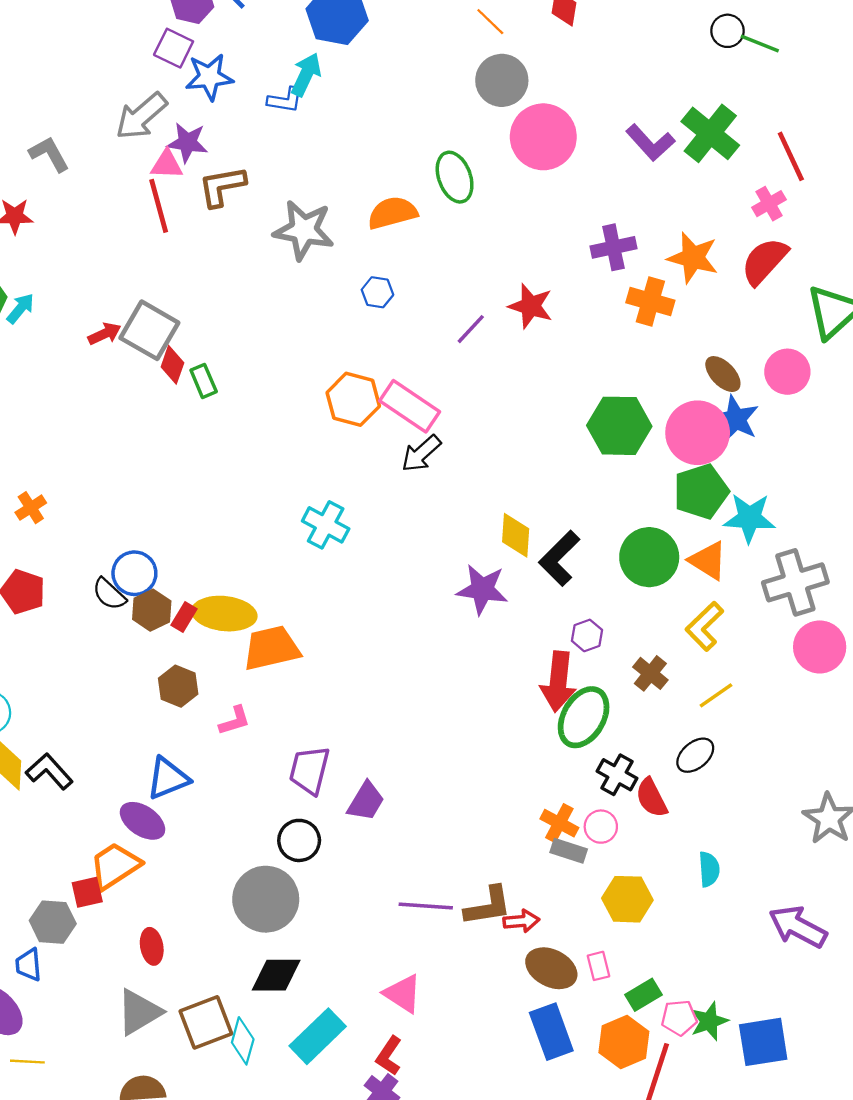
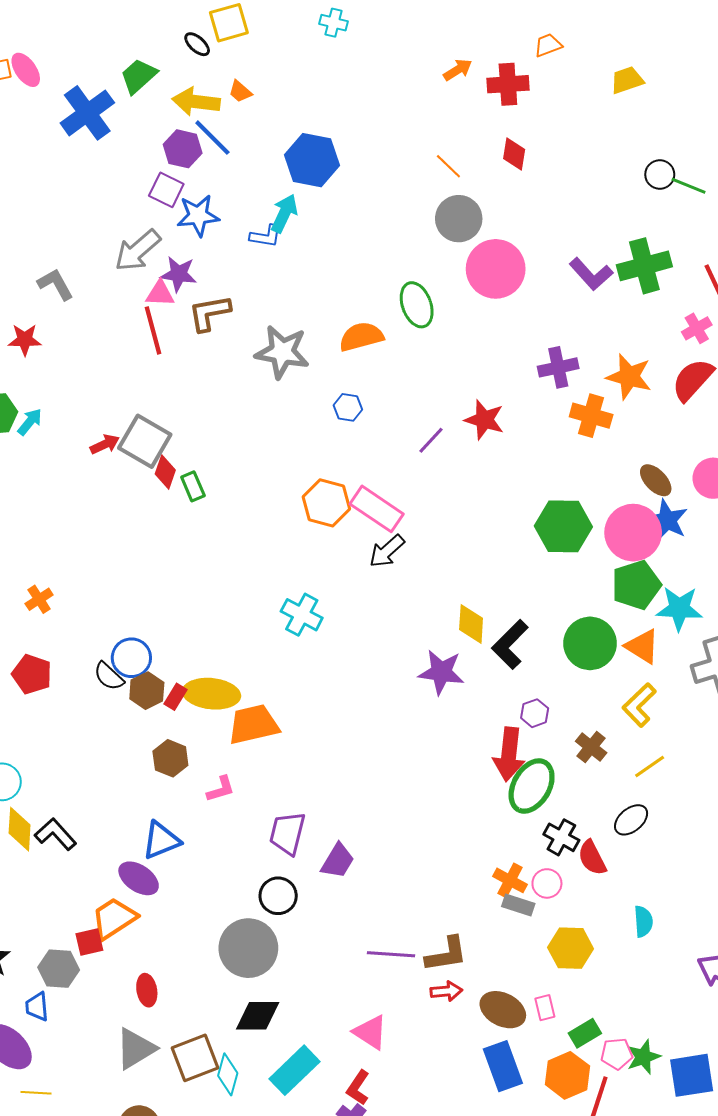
green cross: (710, 133) -> (644, 266), turned 36
red arrow: (521, 921) -> (446, 991), moved

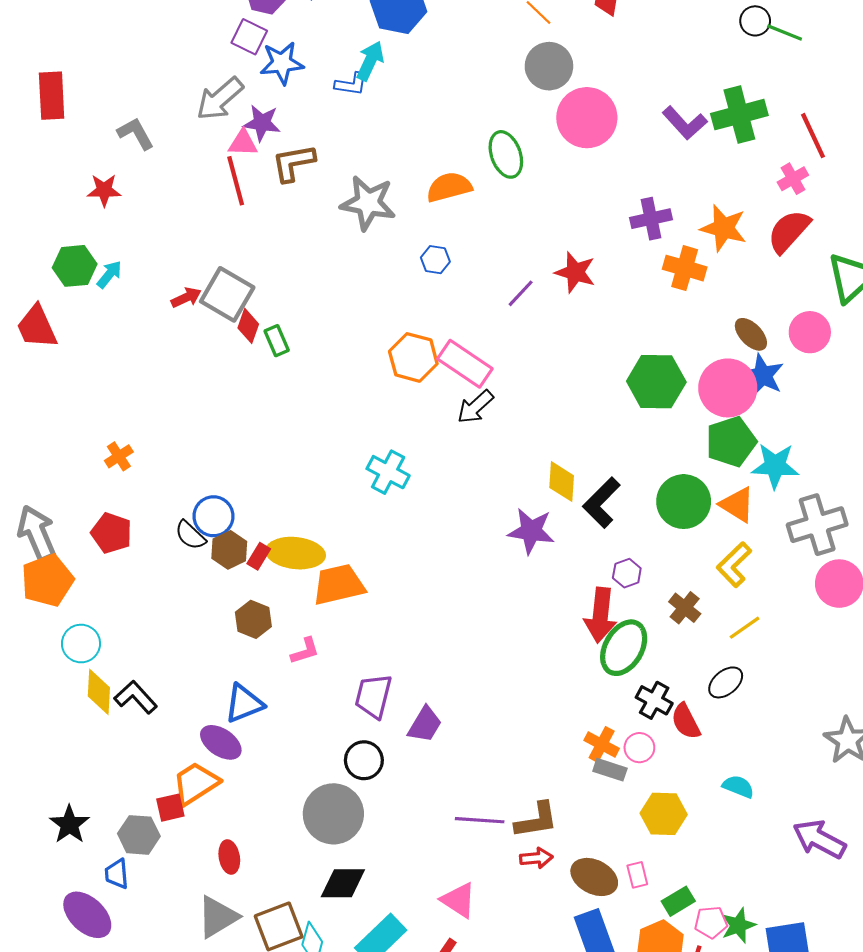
cyan semicircle: (643, 921) -> (738, 787), turned -64

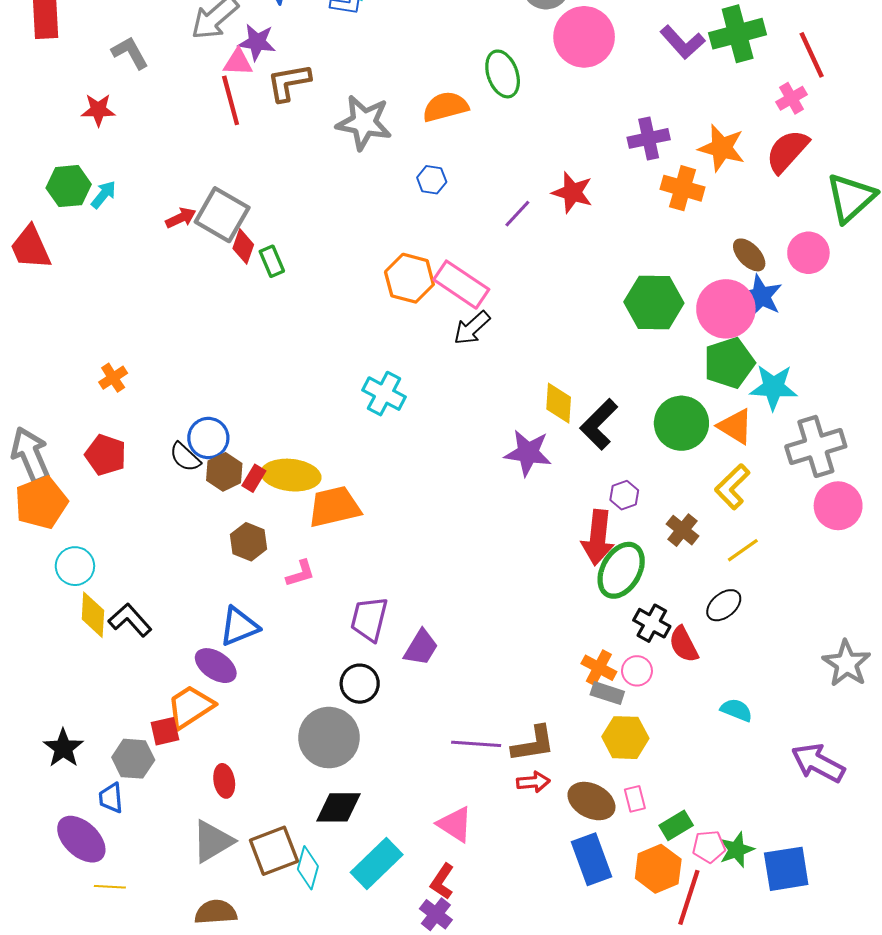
yellow hexagon: (664, 814) -> (625, 738), moved

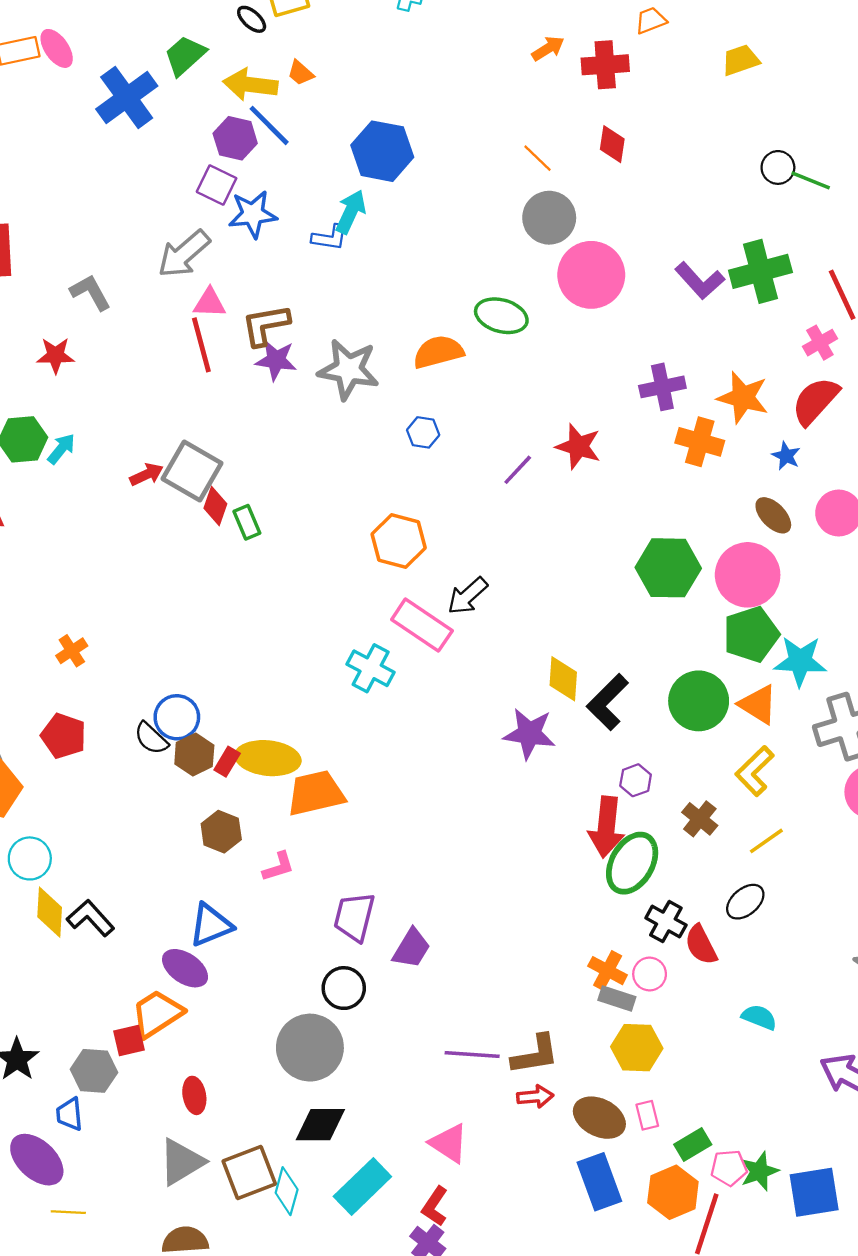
purple star: (257, 42) -> (276, 360), moved
green ellipse: (503, 74) -> (501, 316), turned -54
pink rectangle: (461, 285) -> (422, 625), moved
blue star: (761, 296) -> (786, 456), moved, size x0.6

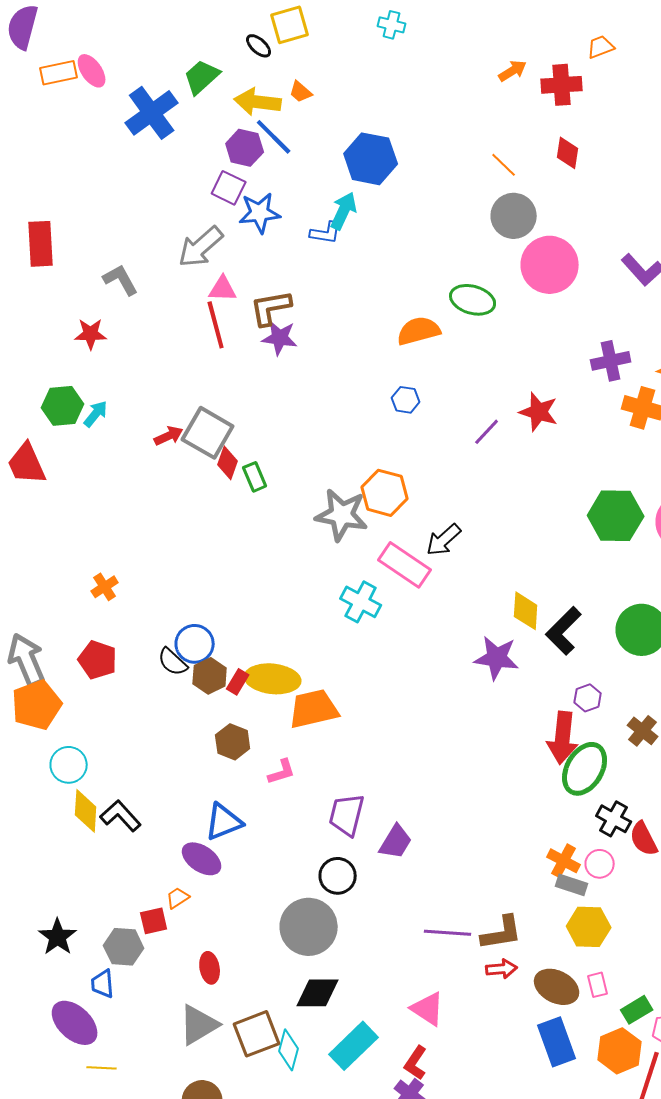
gray star: (348, 369) -> (342, 515), moved
orange trapezoid: (157, 1014) -> (178, 898), size x0.5

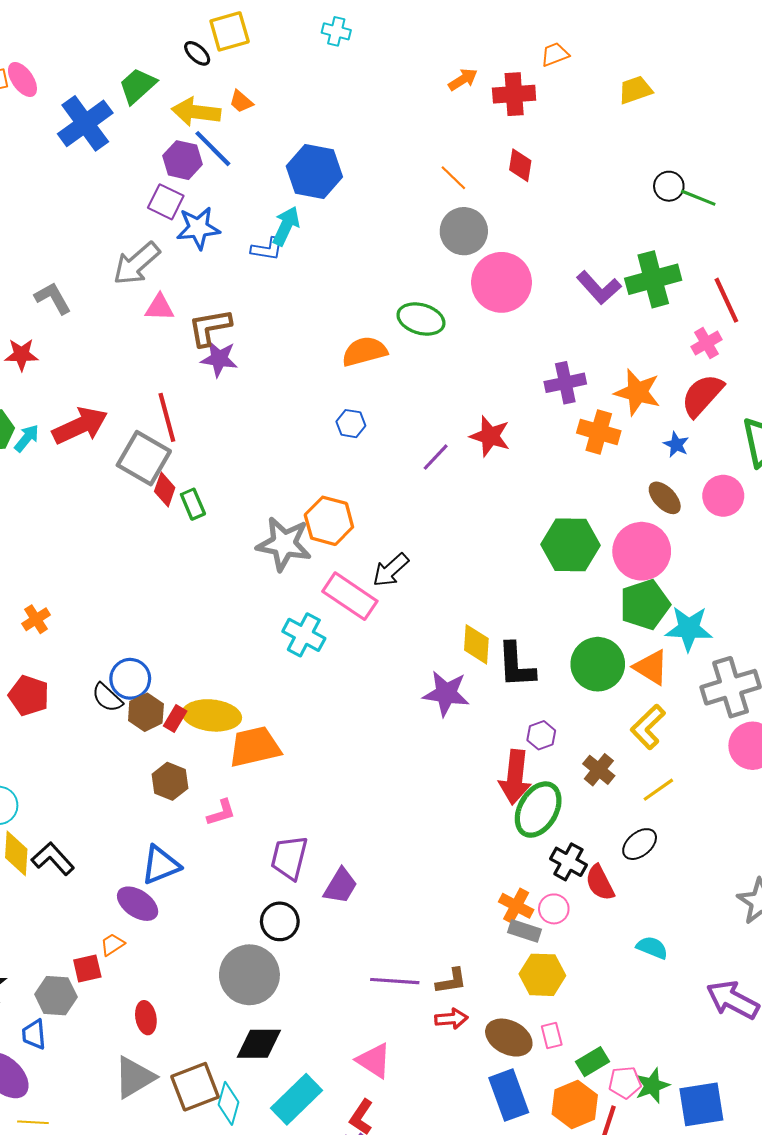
red line: (216, 325) -> (167, 417), moved
red arrow: (169, 436) -> (80, 426), moved, size x1.8
black L-shape: (564, 631) -> (516, 665), turned -48
brown L-shape: (502, 933) -> (451, 981), size x0.7

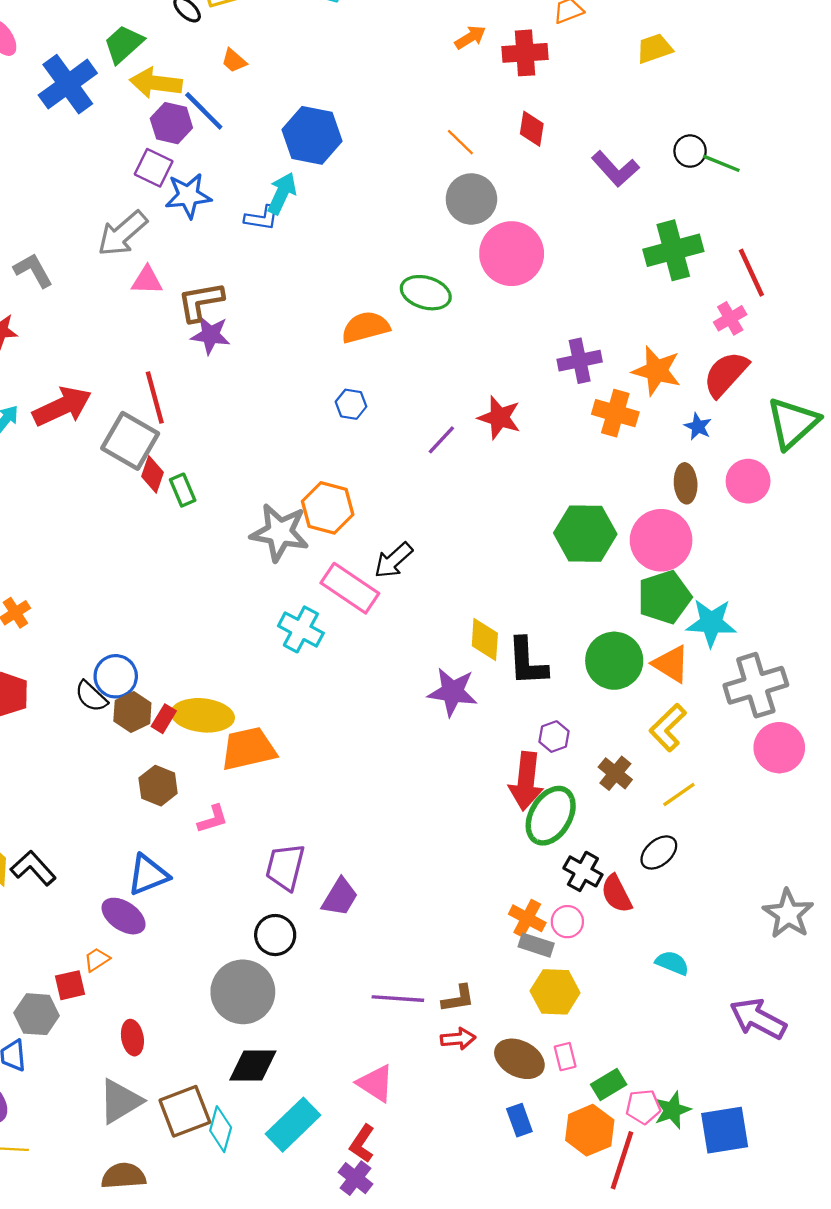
yellow arrow: (196, 112) -> (156, 83), moved
purple L-shape: (599, 288) -> (615, 169), moved
brown ellipse: (665, 498) -> (686, 483), turned 40
blue rectangle: (509, 1095) -> (519, 1120), size x0.6

